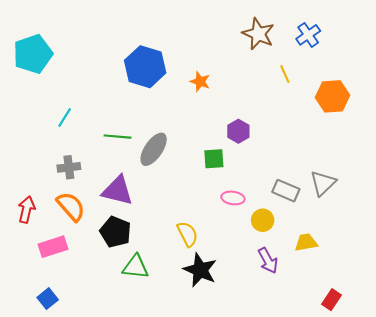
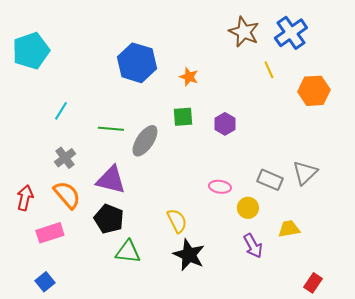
blue cross: (308, 35) -> (291, 33), size x1.4
green square: (214, 159) -> (183, 117), moved
gray cross: (69, 167) -> (65, 158), turned -30

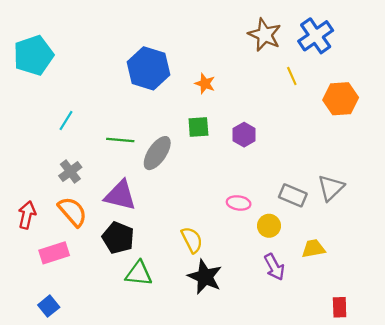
red rectangle: (313, 283) -> (340, 307), turned -36

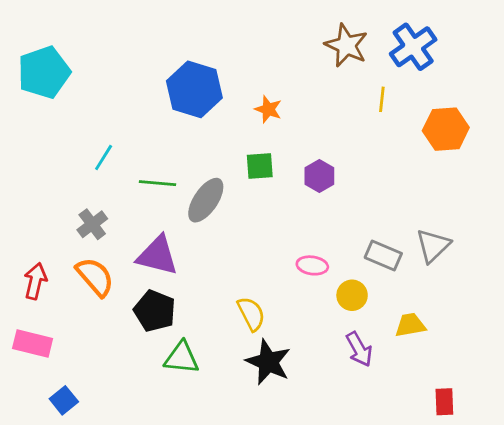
yellow line: (292, 76) -> (382, 99), turned 30
cyan line: (66, 120) -> (104, 158), moved
pink rectangle: (54, 253) -> (33, 344), moved, turned 32

